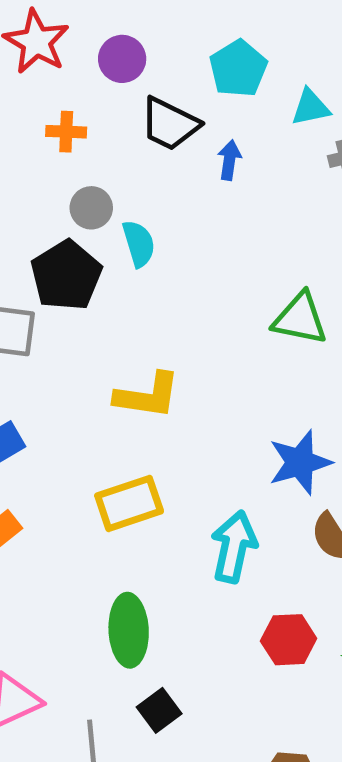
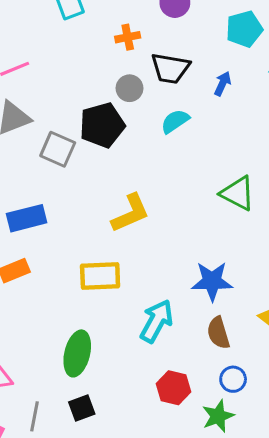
black trapezoid: (170, 124) -> (170, 68), moved, turned -33
orange cross: (66, 132) -> (128, 37), turned -30
cyan semicircle: (139, 244) -> (175, 121), moved, turned -124
yellow L-shape: (147, 396) -> (130, 213), turned -48

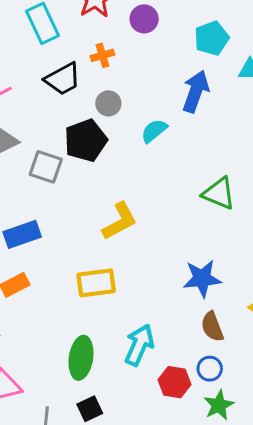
black trapezoid: (170, 68) -> (63, 79), moved, turned -33
blue arrow: (223, 84) -> (196, 91), size x1.8
cyan arrow: (157, 321) -> (139, 345), moved
blue circle: (233, 379) -> (210, 369), moved

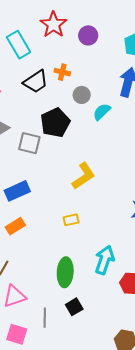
orange cross: (102, 55) -> (62, 72), moved, turned 35
gray circle: (108, 103) -> (82, 95), moved
yellow rectangle: (96, 283) -> (71, 220), size x0.6

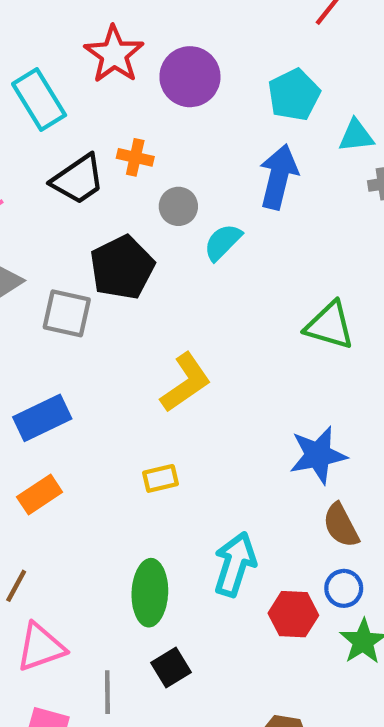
purple circle: (88, 35) -> (190, 77), size x1.4

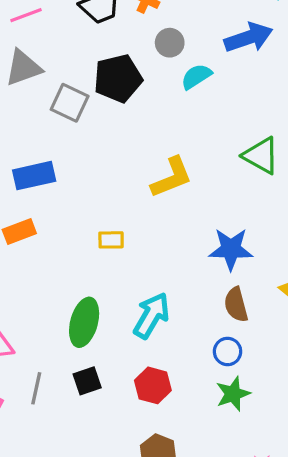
blue arrow: (279, 177) -> (248, 38), turned 45
yellow L-shape: (186, 383) -> (172, 177), moved
red hexagon: (293, 614) -> (153, 385), moved

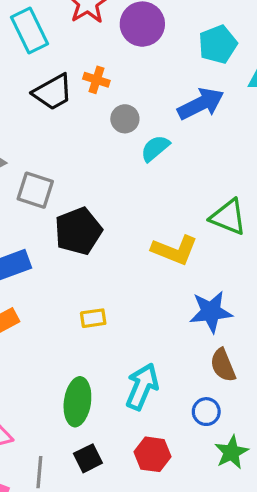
black pentagon: (118, 78) -> (78, 231), moved
yellow L-shape: (172, 177) -> (175, 250), moved, turned 51
blue circle: (228, 352) -> (206, 412), moved

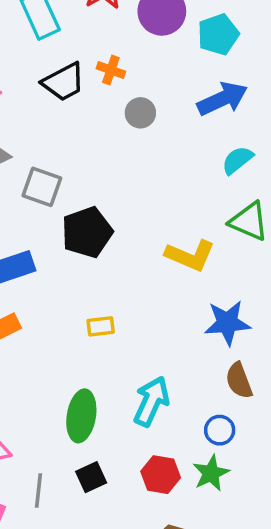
cyan pentagon: (218, 44) -> (218, 34), moved
cyan semicircle: (155, 148) -> (237, 160), moved
green star: (231, 452) -> (211, 473), moved

